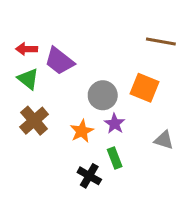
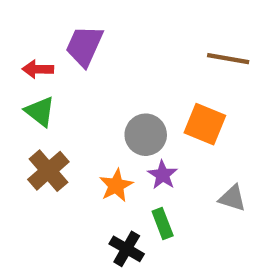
purple trapezoid: (59, 61) -> (84, 46), moved, turned 76

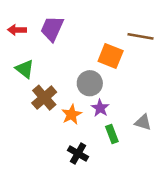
red arrow: (38, 69) -> (17, 30), moved
orange square: (205, 124) -> (111, 56), moved
brown cross: (48, 171) -> (44, 98), moved
green rectangle: (163, 223) -> (112, 134), moved

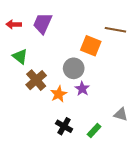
gray triangle: (143, 122) -> (121, 114), moved
green rectangle: (112, 134) -> (94, 131), moved, turned 64

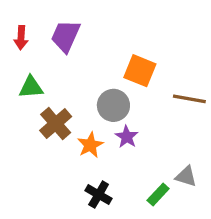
red arrow: (14, 24) -> (21, 38), turned -88
brown line: (115, 30) -> (189, 99), moved
green triangle: (20, 57) -> (31, 87), turned -42
green rectangle: (94, 131) -> (158, 195), moved

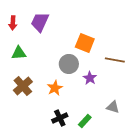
brown cross: (56, 124) -> (23, 86), moved
purple star: (127, 137) -> (90, 78), moved
black cross: (99, 195) -> (60, 118), turned 35
green rectangle: (158, 195) -> (85, 121), moved

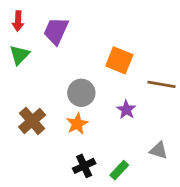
red arrow: (13, 23) -> (18, 21), moved
green triangle: (19, 53) -> (19, 55), moved, turned -42
gray circle: (69, 64) -> (81, 93), moved

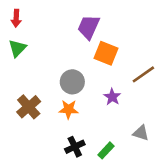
purple trapezoid: (56, 31) -> (89, 27), moved
brown line: (161, 84) -> (143, 74), turned -45
orange star: (77, 124) -> (69, 109), turned 30

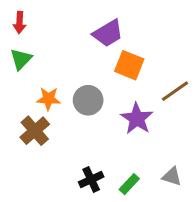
purple trapezoid: (89, 27) -> (108, 33), turned -145
purple star: (112, 97) -> (137, 119), size x1.5
orange star: (69, 109) -> (48, 99), moved
gray triangle: (141, 133) -> (172, 176), moved

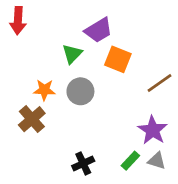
red arrow: (20, 23) -> (18, 21), size x1.4
green triangle: (21, 59) -> (72, 54), moved
purple star: (137, 119) -> (153, 130), moved
green rectangle: (129, 184) -> (130, 161), moved

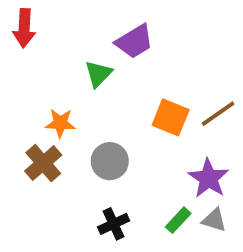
orange square: (118, 59) -> (171, 117), moved
gray circle: (80, 91) -> (110, 161), moved

